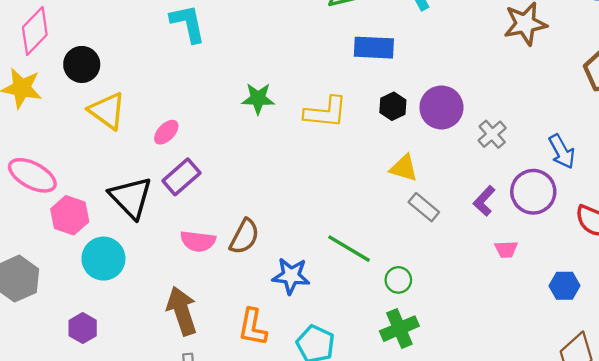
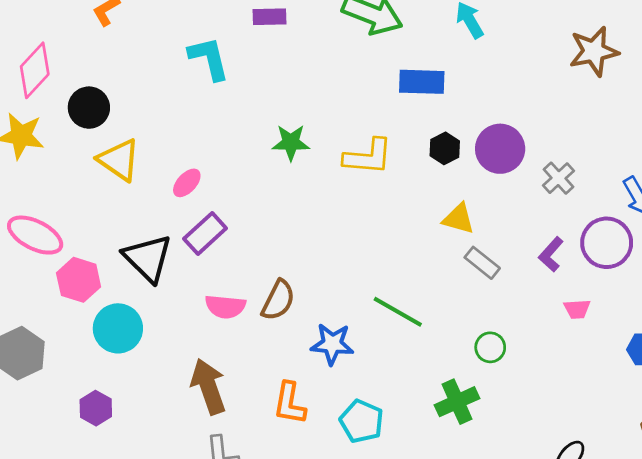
green circle: (398, 280) -> (490, 347), moved

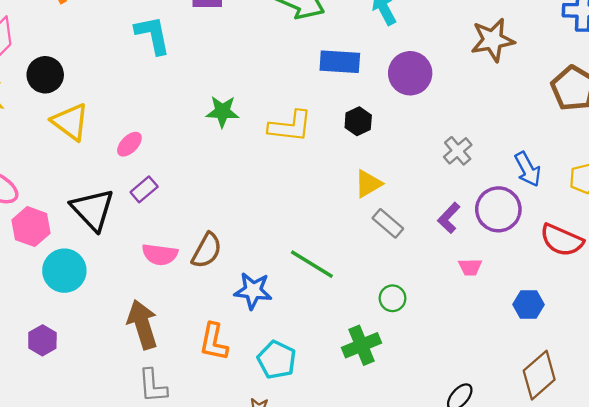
purple circle: (500, 149) -> (410, 73), moved
yellow triangle: (458, 219) -> (368, 184), turned -48
purple rectangle: (205, 234) -> (144, 189), size x0.7

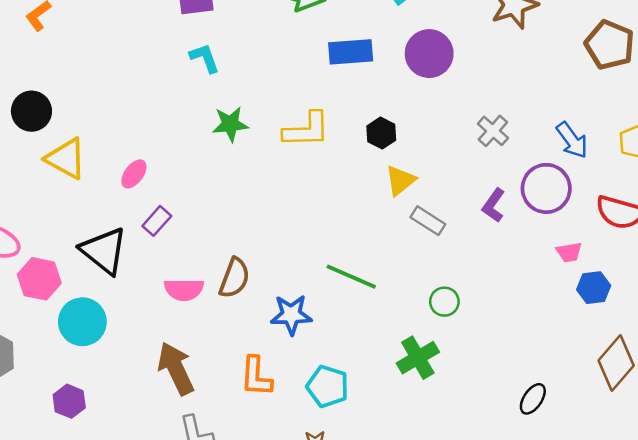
cyan L-shape: (153, 35) -> (205, 58), moved, size x0.7
black hexagon: (358, 121) -> (381, 133), moved
pink trapezoid: (470, 267) -> (569, 252), moved

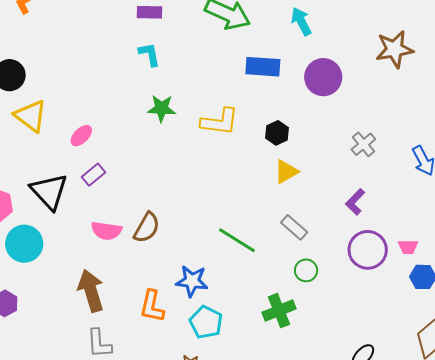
purple circle: (546, 188) -> (368, 250), moved
gray rectangle: (428, 221) -> (294, 227), moved
blue star: (291, 315) -> (192, 281), moved

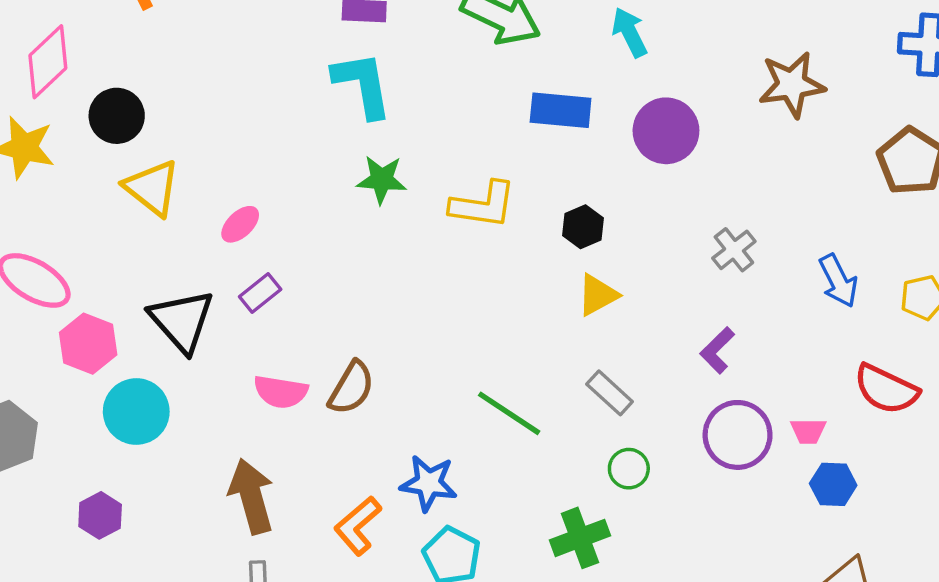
cyan L-shape: (149, 54) -> (362, 85), size x1.6
orange L-shape: (152, 306) -> (358, 526), turned 36

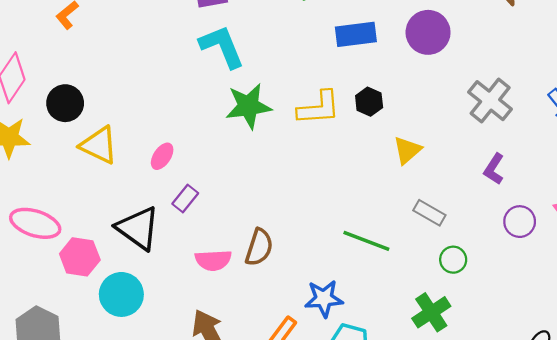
green star: (382, 180) -> (248, 106), size x1.4
black hexagon: (583, 227) -> (369, 102), moved
gray cross: (734, 250) -> (490, 101), size x1.5
purple circle: (738, 435) -> (520, 222), size x0.7

